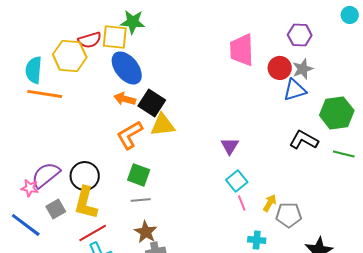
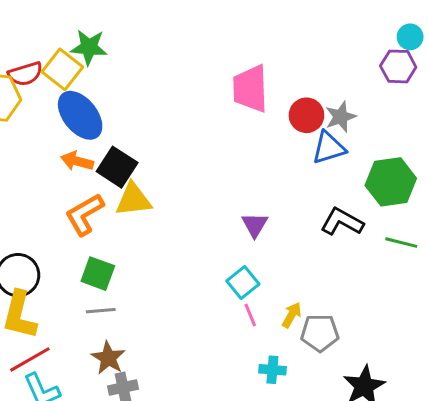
purple hexagon: (300, 35) -> (398, 66), moved
yellow square: (115, 37) -> (62, 69), turned 32
purple triangle: (230, 146) -> (255, 225), moved

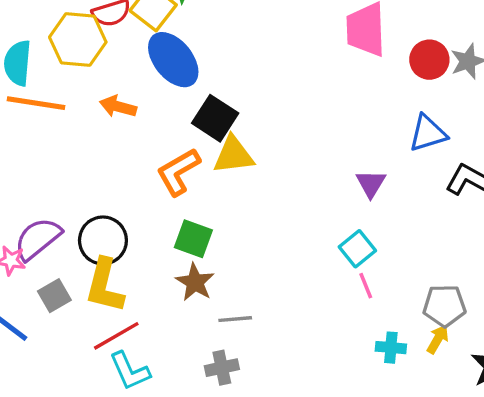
blue triangle: (329, 148) -> (428, 133), moved
orange arrow: (77, 161) -> (118, 106), moved
gray line: (101, 311) -> (235, 319), moved
yellow arrow: (292, 315) -> (438, 339), moved
brown star: (108, 358) -> (195, 282), moved

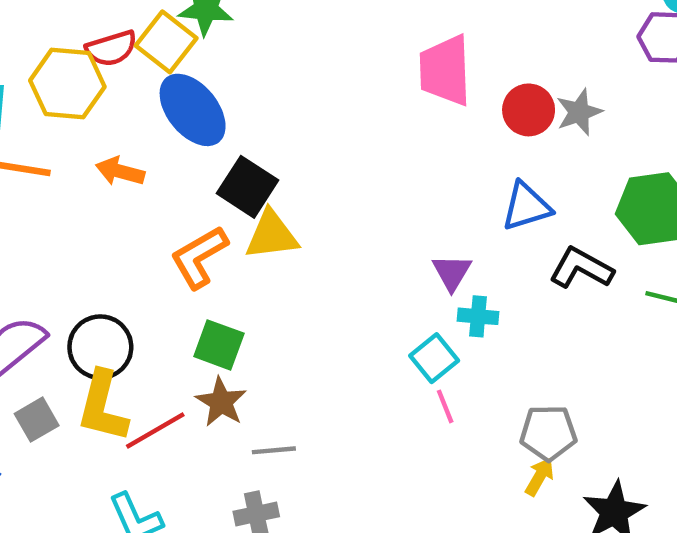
red line: (116, 336) -> (155, 431), moved
cyan cross: (391, 348) -> (478, 316), moved

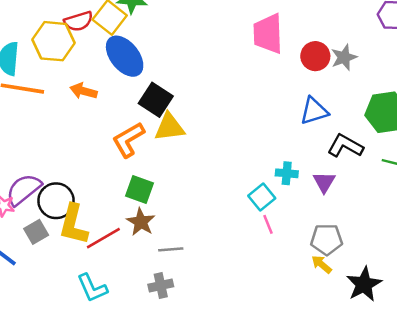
purple triangle: (452, 272) -> (324, 182), moved
black circle: (100, 347) -> (56, 201), moved
yellow arrow: (540, 477) -> (322, 264), turned -80

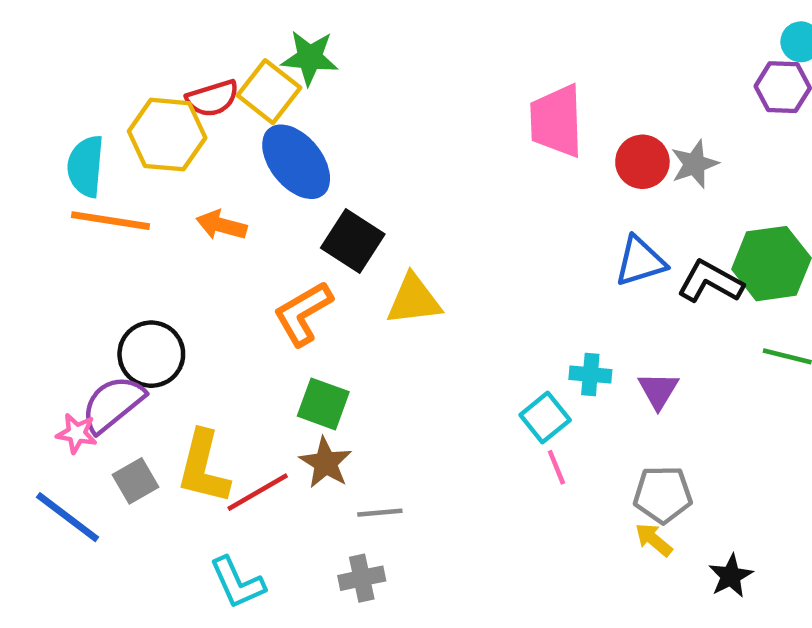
yellow triangle: (169, 127) -> (414, 300), moved
black L-shape: (345, 146) -> (710, 282), moved
black circle: (56, 201) -> (151, 354), moved
black star: (364, 284) -> (731, 576), size x0.7

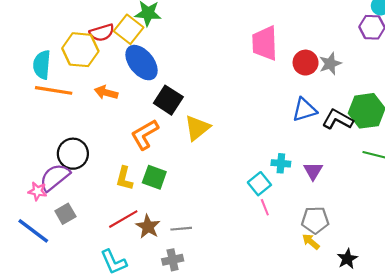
yellow triangle: (414, 300) -> (197, 128), turned -32
brown star: (326, 463) -> (148, 227), moved
yellow L-shape: (203, 467) -> (124, 178), moved, size x0.7

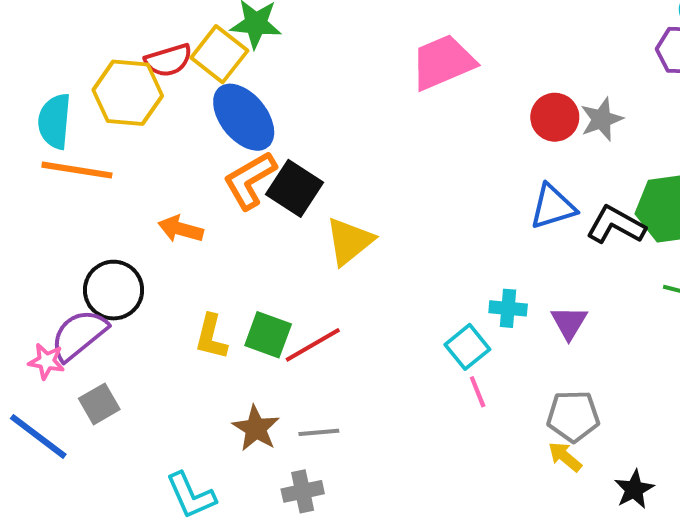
pink trapezoid: (265, 43) -> (443, 62), moved, turned 69
orange arrow: (106, 93) -> (181, 229), moved
orange L-shape: (145, 134) -> (250, 180), moved
red line: (123, 219) -> (313, 345), moved

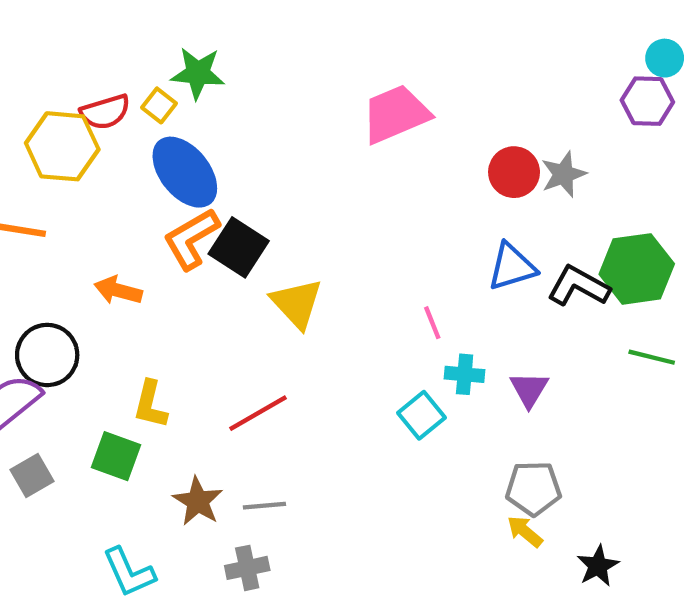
yellow square: (219, 54) -> (159, 105), size x0.6
yellow triangle: (349, 241) -> (297, 303), turned -34
green square: (268, 335) -> (116, 456), moved
pink line: (478, 392) -> (432, 323), moved

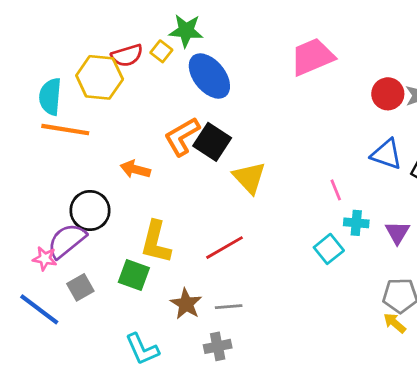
blue ellipse: (185, 172) -> (209, 76), moved
blue triangle: (512, 267) -> (386, 154), turned 36
yellow L-shape: (150, 404) -> (156, 242), size x1.4

